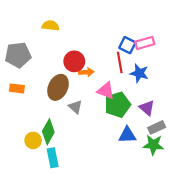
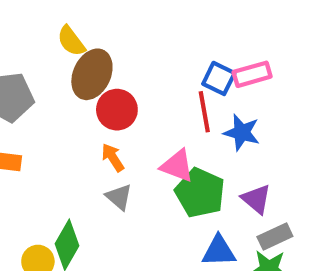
yellow semicircle: (50, 26) -> (71, 41), turned -133
orange arrow: (86, 72) -> (113, 157), moved, turned -120
brown ellipse: (58, 87) -> (92, 74), moved
green pentagon: (118, 105) -> (200, 193), turned -30

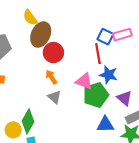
blue star: (242, 133) -> (109, 75), moved
green pentagon: (200, 193) -> (96, 95), turned 30

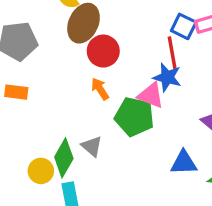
blue star: (109, 75) -> (167, 77), moved
green pentagon: (96, 95) -> (134, 117), moved, turned 30
gray triangle: (54, 97) -> (92, 146), moved

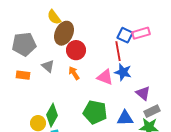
blue star: (167, 77) -> (123, 72), moved
green pentagon: (134, 117) -> (95, 112), moved
gray triangle: (92, 146) -> (48, 66), moved

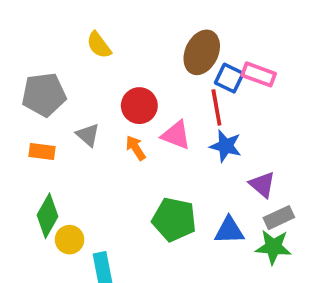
brown ellipse: (64, 33) -> (202, 52), moved
pink rectangle: (141, 33) -> (259, 74), turned 36
pink triangle: (105, 77) -> (176, 135), moved
green diamond: (52, 115) -> (48, 216), moved

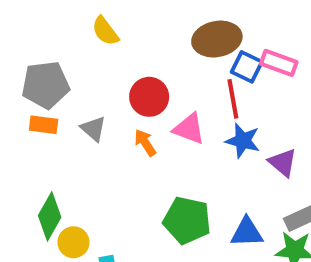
brown ellipse: (202, 52) -> (217, 39), turned 54
orange rectangle: (42, 152) -> (44, 125), moved
purple triangle: (262, 185) -> (283, 163), moved

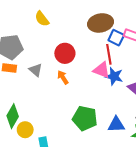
pink triangle: (189, 129) -> (102, 70), moved

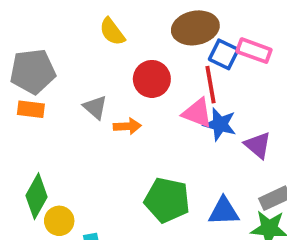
yellow semicircle: (42, 19) -> (112, 32), moved
red circle: (65, 53) -> (152, 79), moved
gray triangle: (36, 70) -> (95, 107), moved
orange arrow: (63, 77) -> (127, 126), turned 120

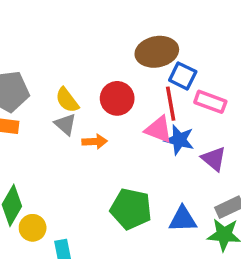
yellow semicircle: (112, 32) -> (67, 100), moved
pink rectangle: (254, 51) -> (210, 102), moved

